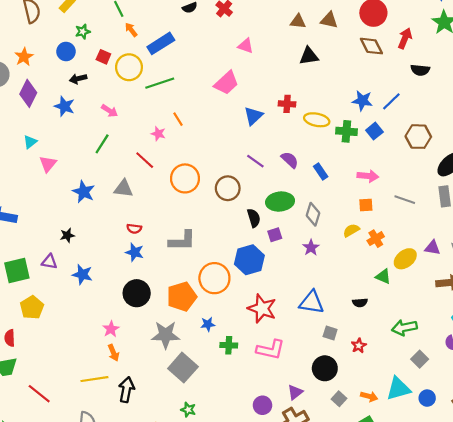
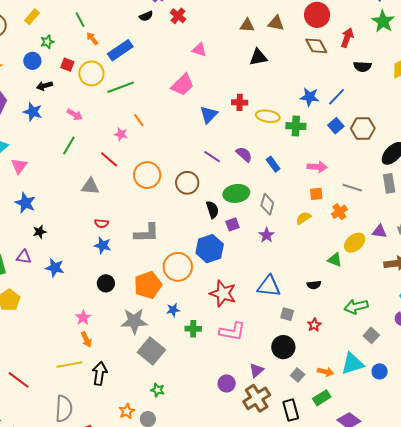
blue square: (374, 131) -> (336, 126), moved
blue star: (84, 192) -> (25, 203), moved
orange cross: (376, 239) -> (339, 212), moved
black circle: (137, 293) -> (106, 283), size x0.7

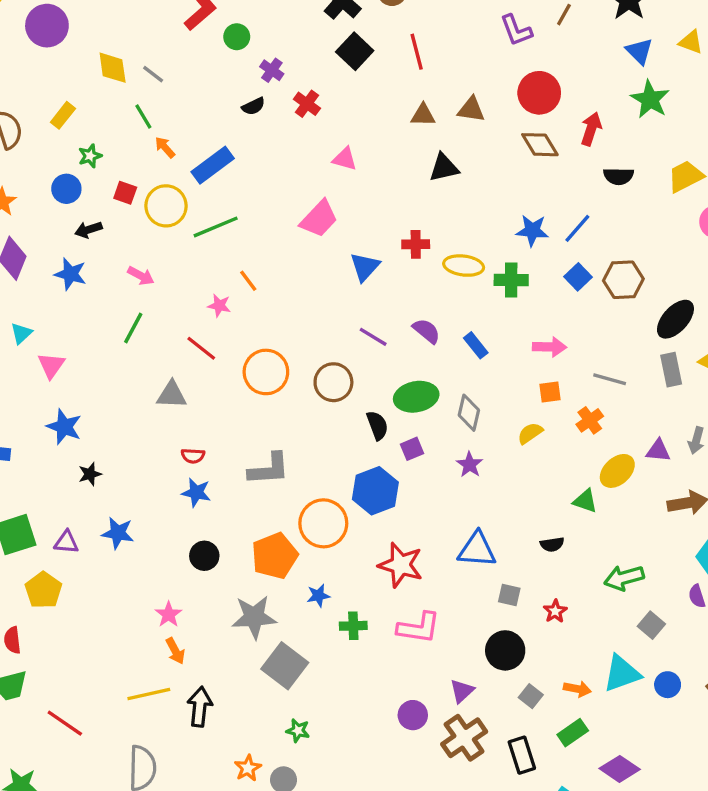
purple triangle: (24, 257) -> (66, 542), moved

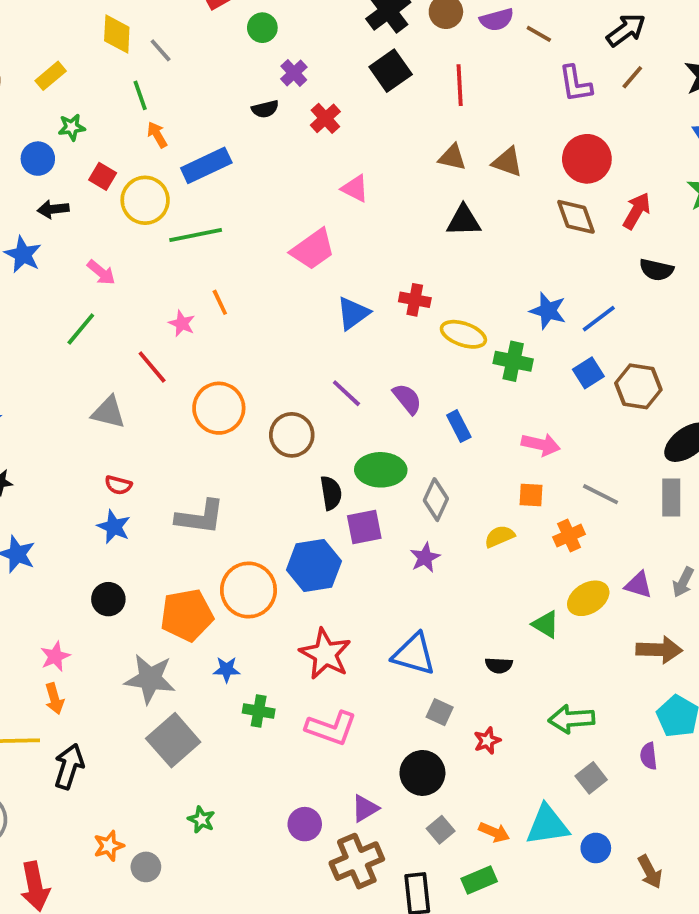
purple square: (412, 449) -> (364, 527), size x1.4
green star: (298, 731) -> (201, 820), moved

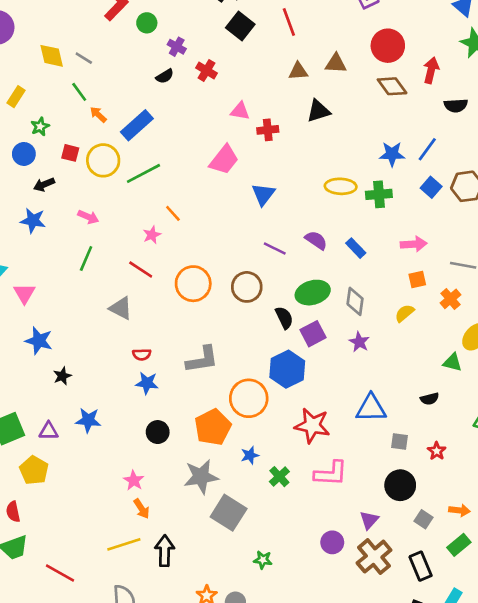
red cross: (415, 300) -> (268, 130), moved
pink star: (182, 323) -> (152, 235), turned -30
gray triangle: (108, 412) -> (121, 308), turned 30
green cross: (259, 711) -> (279, 477), turned -36

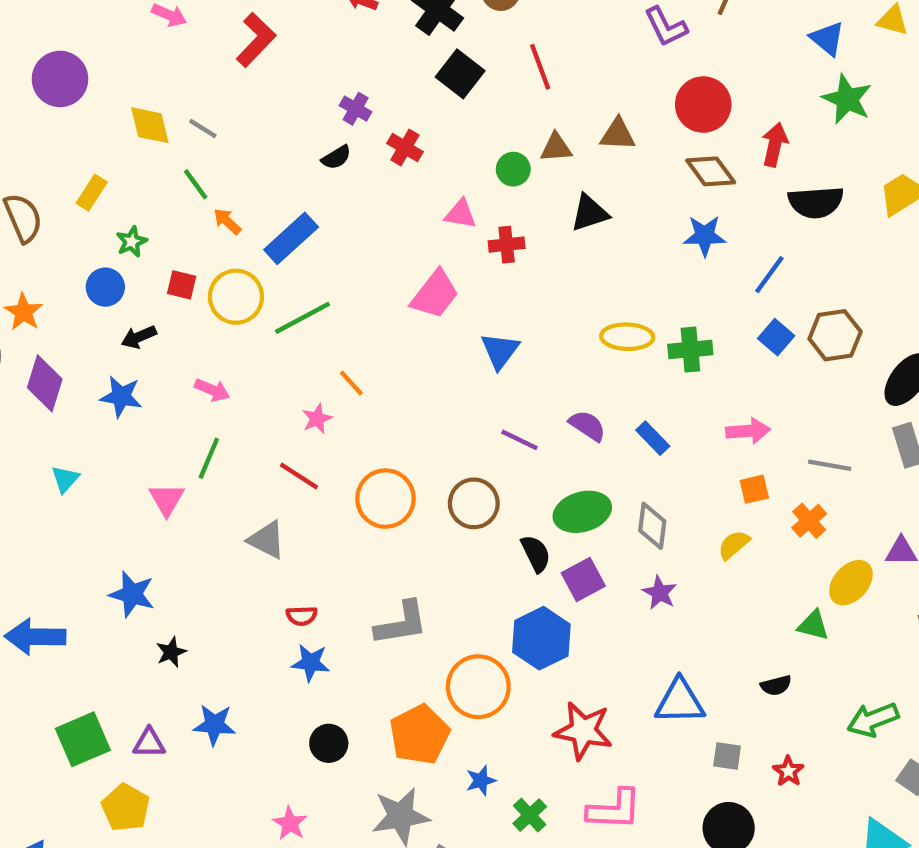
green circle: (147, 23) -> (513, 169), moved
black semicircle: (456, 105) -> (816, 202), size x1.4
blue star: (392, 154) -> (705, 236), moved
pink triangle: (24, 293) -> (167, 499), moved

